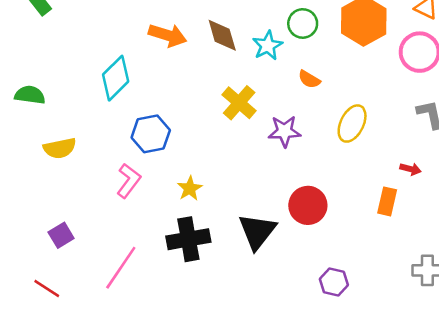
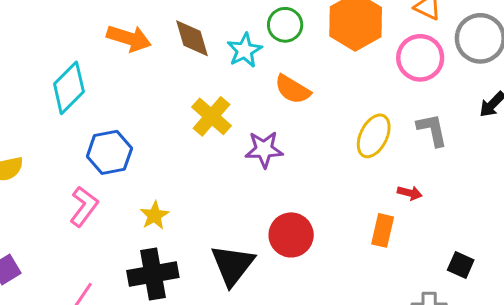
orange semicircle: (309, 79) -> (293, 89), size x1.4
yellow ellipse: (352, 124) -> (374, 136), moved

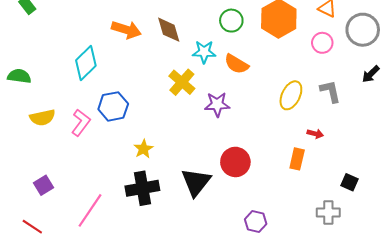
cyan star: (245, 50) -> (204, 52), moved, turned 30
pink circle: (420, 58) -> (322, 43), size x0.7
pink L-shape: (84, 206) -> (81, 123), moved

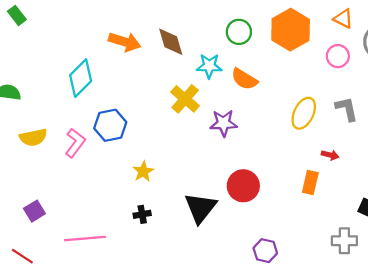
black cross: (142, 188) -> (142, 214), size x0.5
pink line: (90, 210) -> (85, 239), turned 51

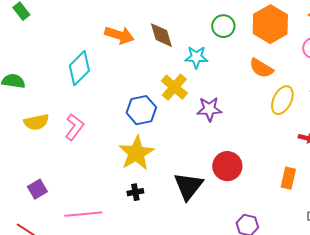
orange semicircle: (244, 79) -> (261, 68), moved
blue hexagon: (110, 125) -> (141, 110), moved
yellow star: (143, 171) -> (136, 153), size x1.8
orange rectangle: (310, 182) -> (288, 178), moved

